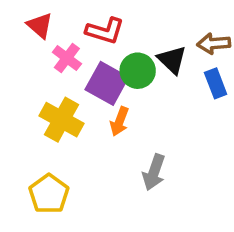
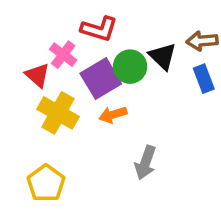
red triangle: (40, 25) -> (37, 75), moved
purple square: (107, 83) -> (101, 79), turned 30
orange arrow: (120, 121) -> (113, 115), turned 52

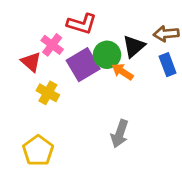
black triangle: (163, 56) -> (134, 46), turned 35
yellow cross: (58, 113) -> (48, 93), size x0.7
orange arrow: (113, 115) -> (123, 72), moved, turned 50

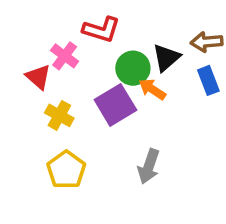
purple square: (83, 65) -> (115, 105), moved
yellow pentagon: (38, 151) -> (66, 170), moved

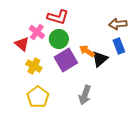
black triangle: (166, 58) -> (100, 59), moved
green circle: (133, 68) -> (59, 39), moved

